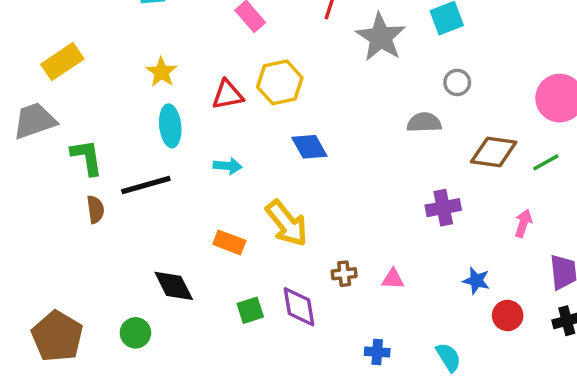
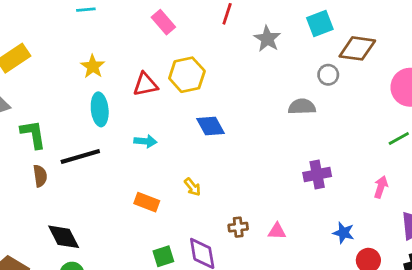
gray star: (381, 37) -> (267, 39), size x0.7
brown diamond: (494, 152) -> (357, 48), moved
yellow arrow: (287, 223) -> (192, 187), size x0.5
black diamond: (174, 286) -> (64, 237), moved

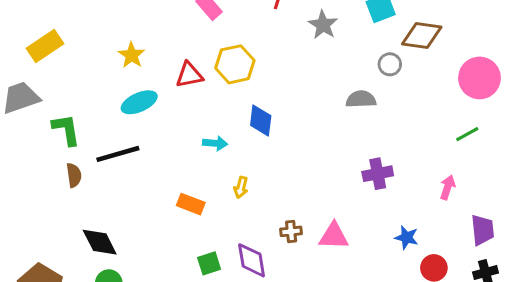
cyan ellipse: (100, 109) -> (139, 102), turned 72
blue diamond: (210, 126) -> (261, 121), turned 36
cyan arrow: (145, 141) -> (215, 143), moved
yellow arrow: (192, 187) -> (241, 187), turned 54
pink triangle: (277, 231) -> (334, 236), size x1.5

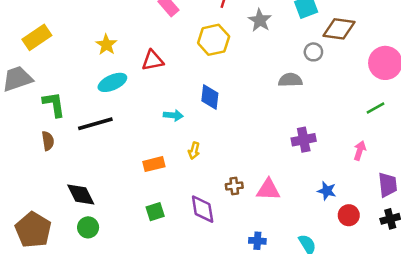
yellow hexagon: (235, 64) -> (214, 40), moved
brown semicircle: (74, 175) -> (48, 141), moved
orange rectangle: (191, 204) -> (154, 164), turned -35
green square: (209, 263) -> (155, 212), moved

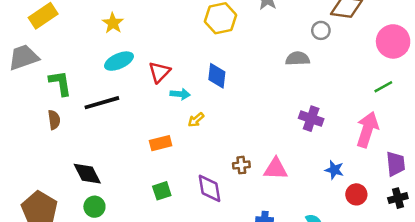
red triangle: (153, 60) -> (159, 72), moved, turned -35
purple cross: (304, 140) -> (311, 119), turned 30
yellow arrow: (194, 151) -> (196, 120), moved, turned 35
pink arrow: (360, 151) -> (367, 130), size x1.8

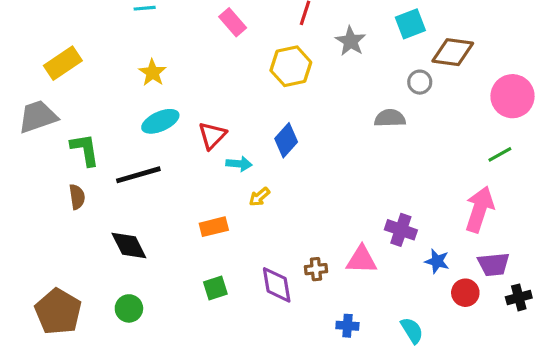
blue diamond: (217, 76) -> (286, 140), turned 35
purple cross: (311, 119) -> (401, 230), moved
purple trapezoid: (396, 164) -> (494, 264), moved, turned 90
brown cross: (241, 165) -> (316, 269), moved
black diamond: (87, 174) -> (129, 246), moved

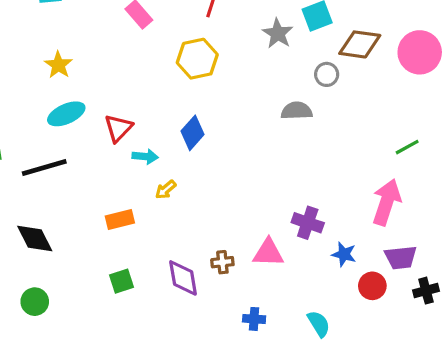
gray star: (351, 41) -> (278, 33), moved
pink circle: (513, 96) -> (420, 52), moved

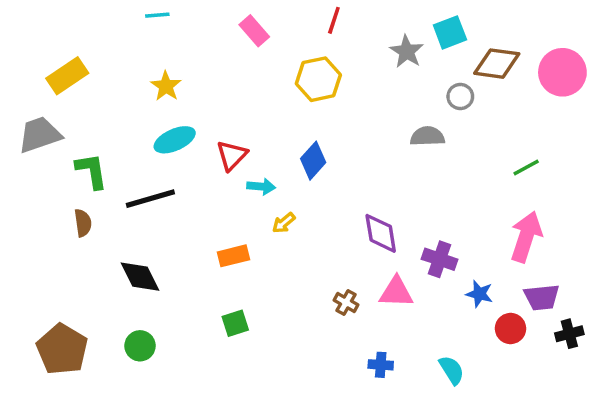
green line: (407, 147) -> (526, 167), moved
brown cross: (222, 262) -> (346, 303), turned 35
purple diamond: (183, 278) -> (381, 233), moved

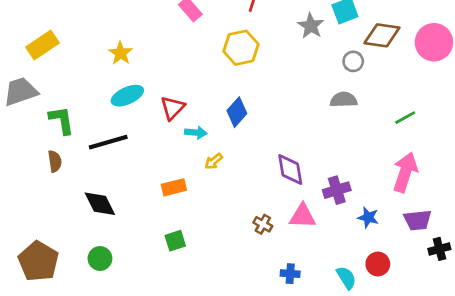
gray semicircle: (427, 136) -> (344, 100), moved
purple cross: (440, 259) -> (337, 190), turned -36
red circle: (511, 328) -> (378, 264), moved

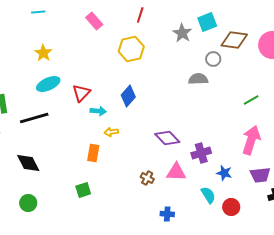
gray semicircle: (344, 100) -> (198, 79), moved
yellow arrow: (214, 161) -> (111, 132), turned 32
purple diamond: (290, 170) -> (167, 138), turned -35
orange rectangle: (174, 187) -> (93, 153), moved, turned -66
cyan semicircle: (346, 278) -> (208, 195), moved

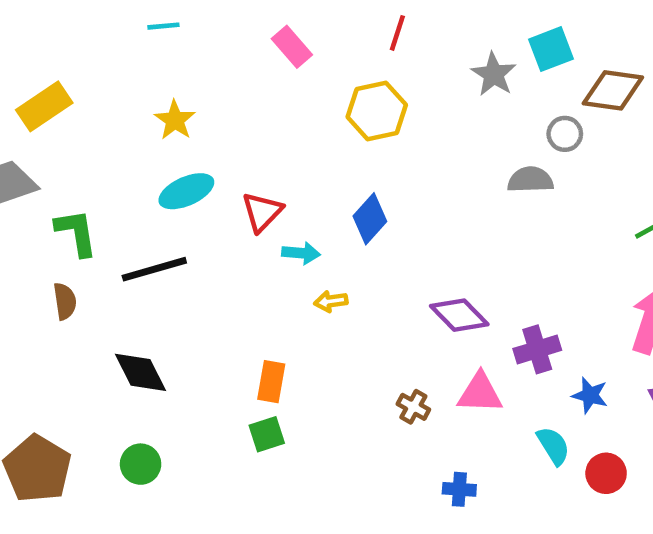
orange rectangle: (93, 153) -> (271, 382), moved

